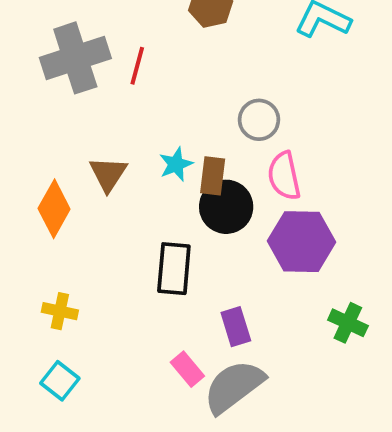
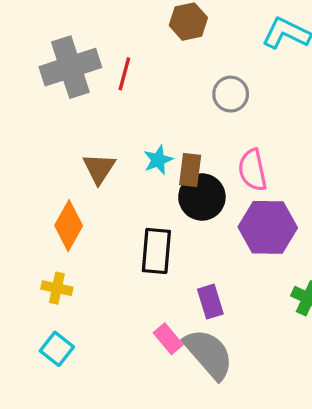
gray circle: (259, 120) -> (231, 94), moved
orange diamond: (54, 209) -> (69, 226), moved
gray semicircle: (234, 387) -> (209, 354), turned 86

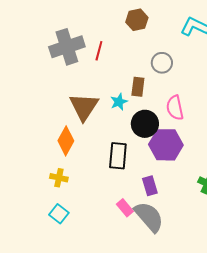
brown triangle: (99, 168) -> (84, 107), size x1.5
brown rectangle: (190, 170) -> (138, 87), moved
purple hexagon: (268, 227) -> (166, 145), moved

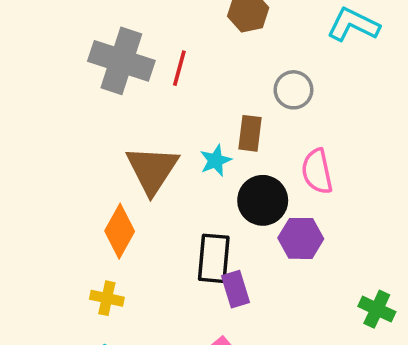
gray cross: (67, 47) -> (121, 61), turned 36
purple hexagon: (166, 145) -> (301, 238), size x0.7
purple rectangle: (150, 186) -> (236, 289), moved

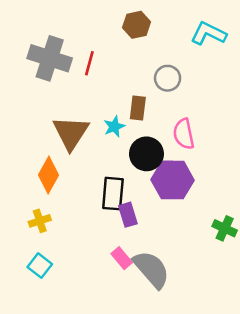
purple hexagon: (301, 238) -> (173, 180), size x1.4
yellow cross: (107, 298) -> (40, 221), turned -30

